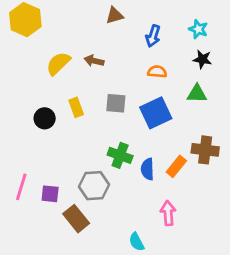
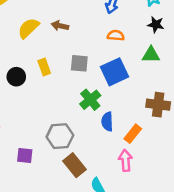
green cross: (120, 155) -> (90, 100), moved, turned 30
orange rectangle: (176, 166) -> (133, 134), moved
purple square: (50, 194) -> (25, 156), moved
brown rectangle: (76, 219) -> (74, 165), moved

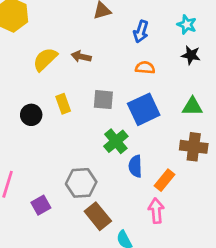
green triangle: (151, 55) -> (192, 107), moved
purple square: (25, 156) -> (41, 205), turned -35

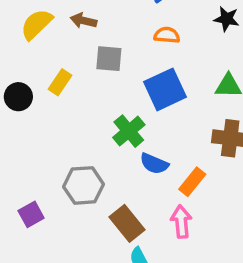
gray square: (103, 100) -> (109, 59), moved
yellow rectangle: (63, 104) -> (60, 82), turned 54
blue semicircle: (135, 166) -> (154, 164), turned -65
brown rectangle: (98, 216) -> (127, 223), moved

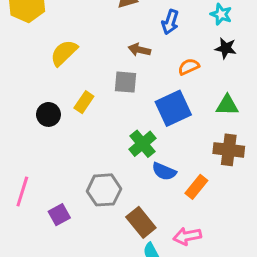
brown arrow: (84, 21) -> (139, 50), moved
orange semicircle: (167, 35) -> (189, 67), moved, turned -30
pink arrow: (181, 222) -> (187, 236), moved, turned -96

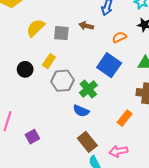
gray square: (126, 82) -> (61, 33), moved
blue square: (173, 108) -> (109, 65), turned -30
blue semicircle: (164, 171) -> (81, 111), moved
gray hexagon: (104, 190) -> (62, 81), moved

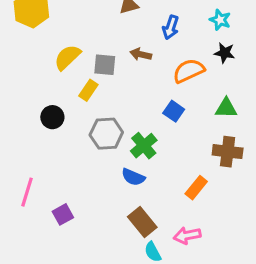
orange semicircle: (119, 37) -> (189, 71), size x1.5
yellow rectangle: (49, 61) -> (88, 90), moved
blue square: (109, 65) -> (174, 111), size x0.6

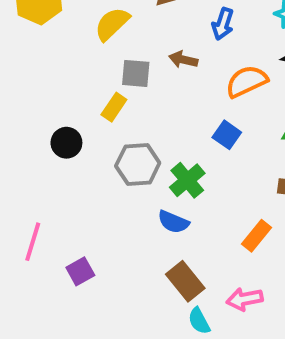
yellow semicircle: (67, 57) -> (112, 24), moved

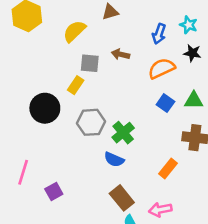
blue arrow: (223, 24) -> (159, 34), moved
blue square: (227, 135) -> (165, 103), moved
black circle: (66, 143) -> (45, 108), size x1.5

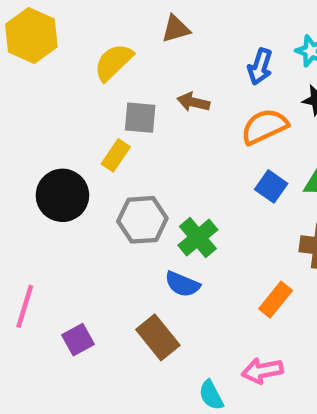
brown rectangle: (122, 198) -> (158, 337), moved

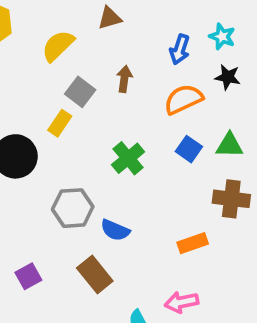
brown arrow: (193, 102) -> (124, 79), turned 85
gray square: (140, 118) -> (80, 92), turned 32
gray hexagon: (142, 220) -> (73, 208), moved
green cross: (198, 238) -> (128, 158), moved
orange rectangle: (276, 300) -> (193, 243), turned 32

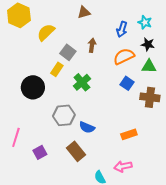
yellow semicircle: (58, 46) -> (46, 32), moved
green triangle: (229, 145) -> (149, 66), moved
green cross: (128, 158) -> (82, 82), moved
brown cross: (231, 199) -> (150, 97), moved

